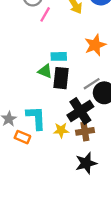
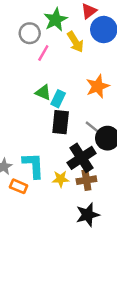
cyan rectangle: (59, 56) -> (58, 99), turned -63
green triangle: (45, 71) -> (43, 92), moved
gray line: (92, 84) -> (94, 128), turned 72

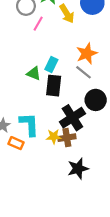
green triangle: (43, 92) -> (34, 73), moved
gray line: (94, 128) -> (83, 72), moved
brown cross: (86, 180) -> (67, 138), moved

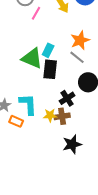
green triangle: (34, 73) -> (32, 58), size x1.6
black cross: (72, 118) -> (67, 98), size x0.7

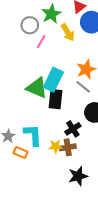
cyan rectangle: (48, 50) -> (53, 80), size x1.6

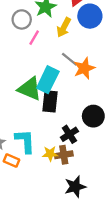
yellow arrow: (68, 32) -> (64, 27), turned 60
gray line: (83, 87) -> (69, 59), moved

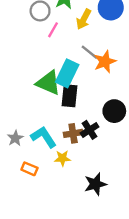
cyan L-shape: (25, 141) -> (44, 137), turned -30
yellow star: (50, 154) -> (62, 158), moved
brown cross: (64, 155) -> (73, 133), moved
orange rectangle: (11, 160) -> (29, 169), moved

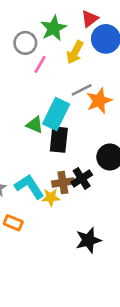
gray line: (90, 52) -> (82, 90), turned -66
green triangle: (48, 83) -> (35, 125), size x0.6
yellow star: (62, 158) -> (51, 197), moved

